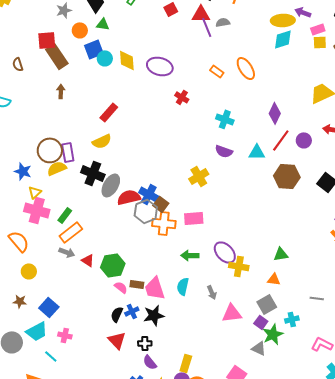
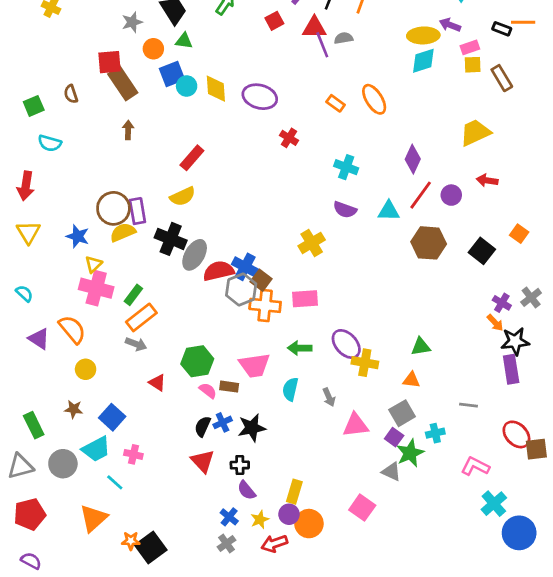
red triangle: (88, 260) -> (157, 383), moved
pink trapezoid: (155, 288) -> (254, 365), moved, turned -80

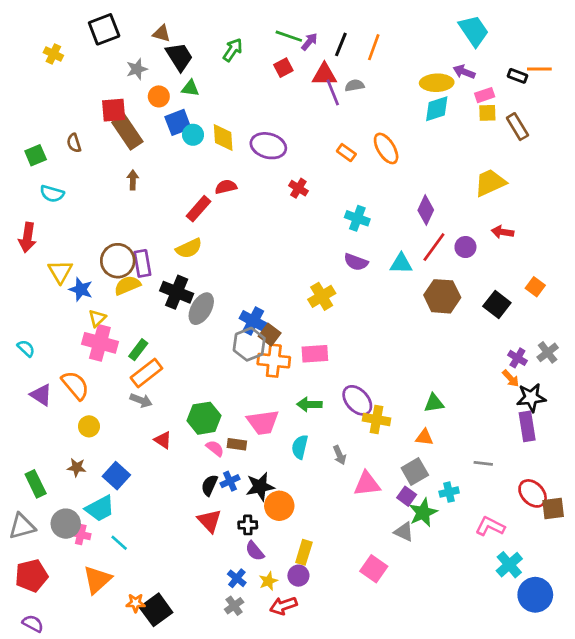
yellow triangle: (28, 232) -> (60, 272), moved
red semicircle: (219, 271) -> (226, 187), moved, size x0.7
pink cross: (133, 454) -> (81, 535), moved
orange circle: (309, 524) -> (279, 506), moved

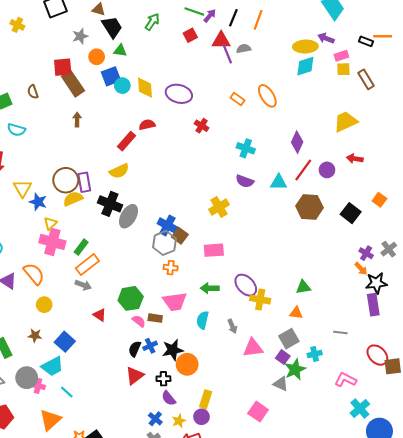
orange cross: (274, 361) -> (171, 268), moved, size x0.6
red triangle: (209, 521) -> (135, 376), turned 36

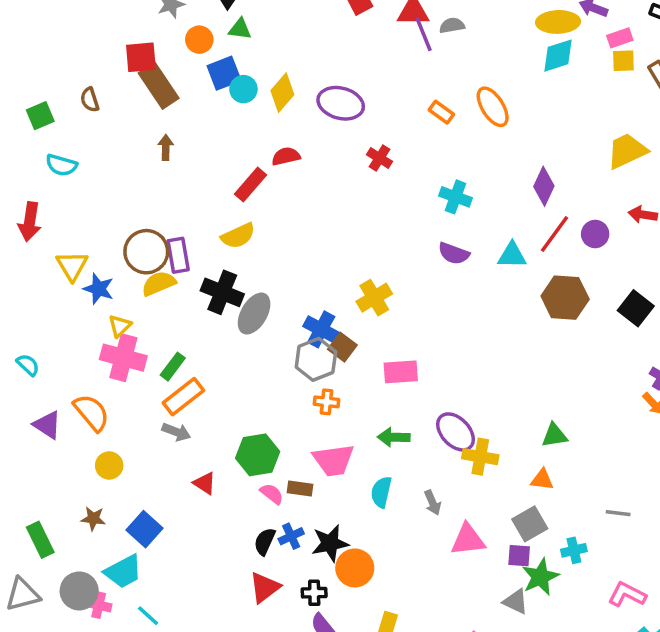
yellow diamond: (145, 88) -> (282, 93), turned 45
yellow cross: (219, 207) -> (374, 298), moved
purple square: (283, 357) -> (519, 556), turned -32

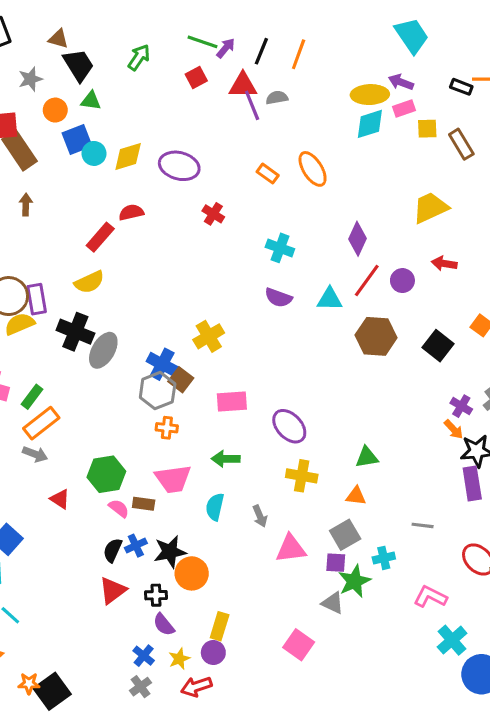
pink rectangle: (620, 38) -> (404, 108), moved
yellow diamond: (282, 93) -> (128, 157), turned 32
purple ellipse: (456, 432) -> (289, 426), moved

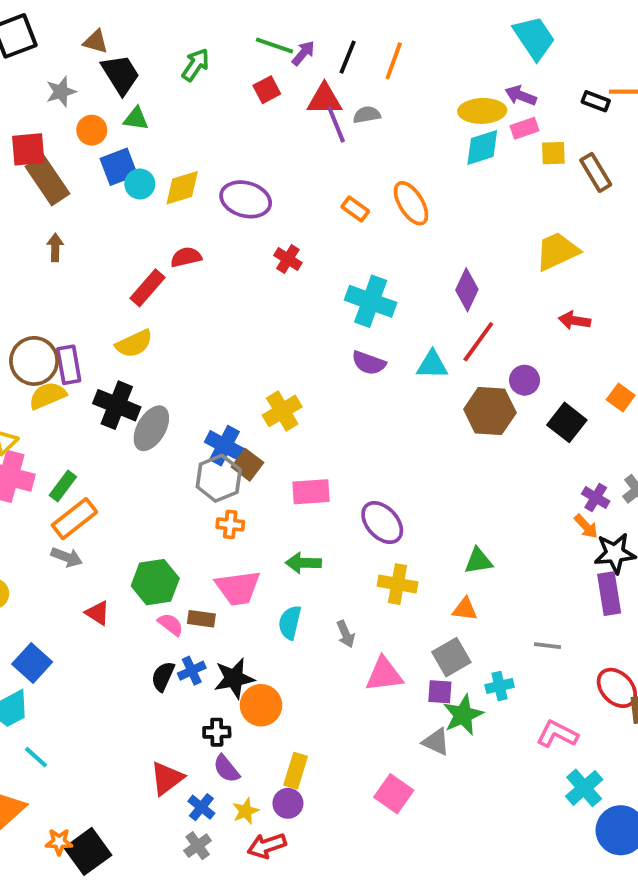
cyan cross: (280, 248) -> (371, 301), size x1.4
purple circle: (402, 281) -> (525, 380), moved
red triangle: (113, 591) -> (167, 778), moved

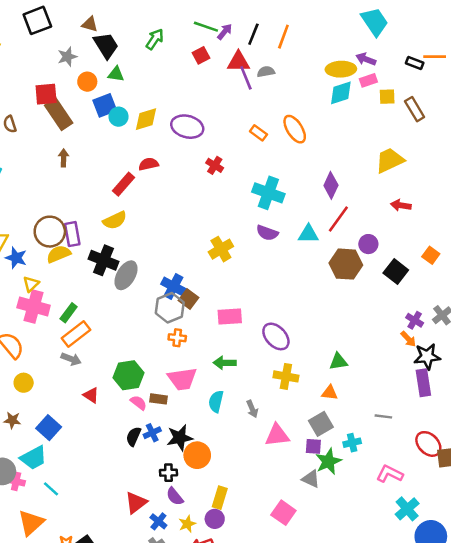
yellow cross: (282, 411) -> (221, 249), moved

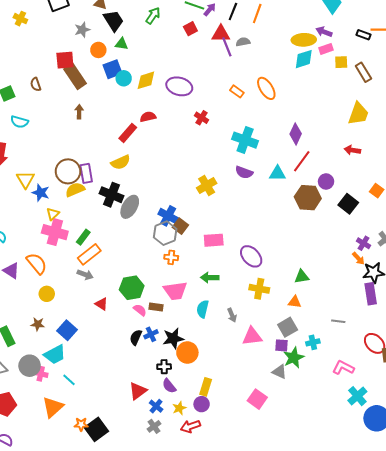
yellow trapezoid: (390, 160) -> (358, 114), moved, turned 135

